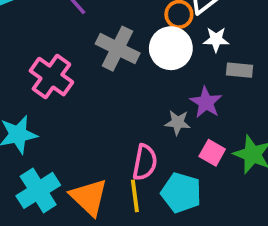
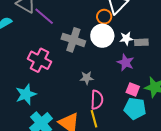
white star: (216, 39) -> (126, 38), moved
gray star: (178, 123) -> (87, 78), moved
cyan pentagon: (181, 193) -> (135, 108), moved

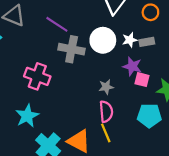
purple line: (44, 16) -> (57, 24), moved
orange circle: (104, 17) -> (150, 12), moved
gray star: (87, 78) -> (106, 87), moved
pink square: (133, 89) -> (142, 80), moved

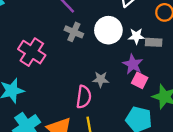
gray cross: (72, 49) -> (74, 32), size x0.7
pink semicircle: (106, 112) -> (84, 97), moved

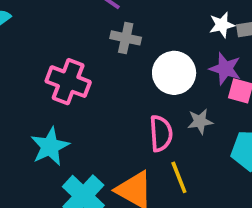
white circle: (108, 30) -> (174, 73), moved
gray star: (101, 79) -> (200, 121), moved

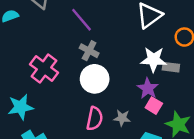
white star: (222, 25) -> (154, 60), size x1.5
white circle: (174, 73) -> (95, 79), moved

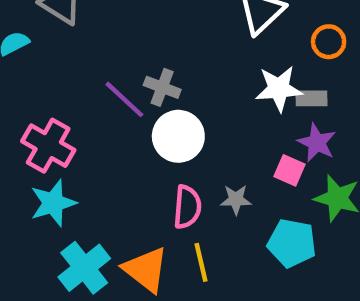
purple line: (82, 20) -> (124, 99), moved
pink cross: (44, 68) -> (48, 146), moved
purple star: (148, 88) -> (317, 143), moved

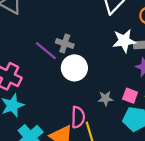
pink square: (290, 170) -> (130, 96), moved
pink semicircle: (187, 207) -> (78, 117), moved

